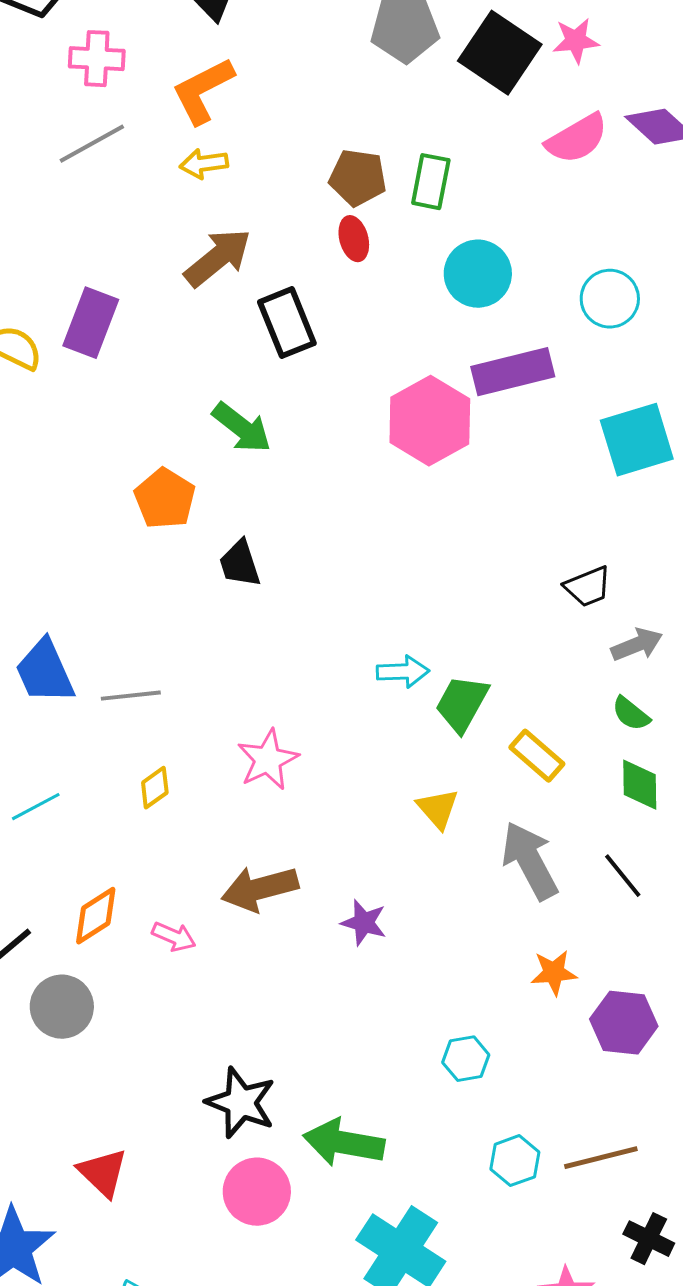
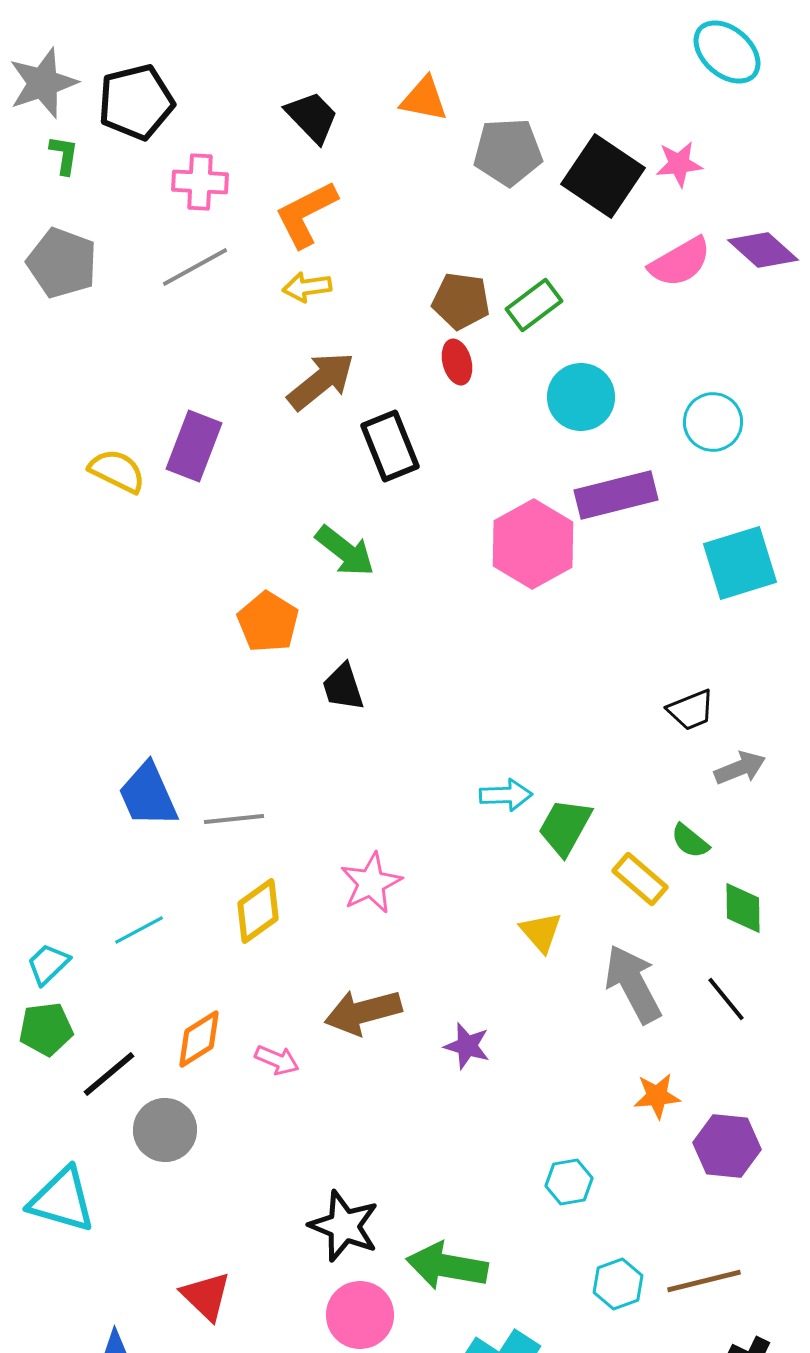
green rectangle: (431, 182) -> (534, 305), turned 42
green semicircle: (631, 714) -> (690, 841), moved
yellow diamond: (155, 788) -> (258, 911), size x1.5

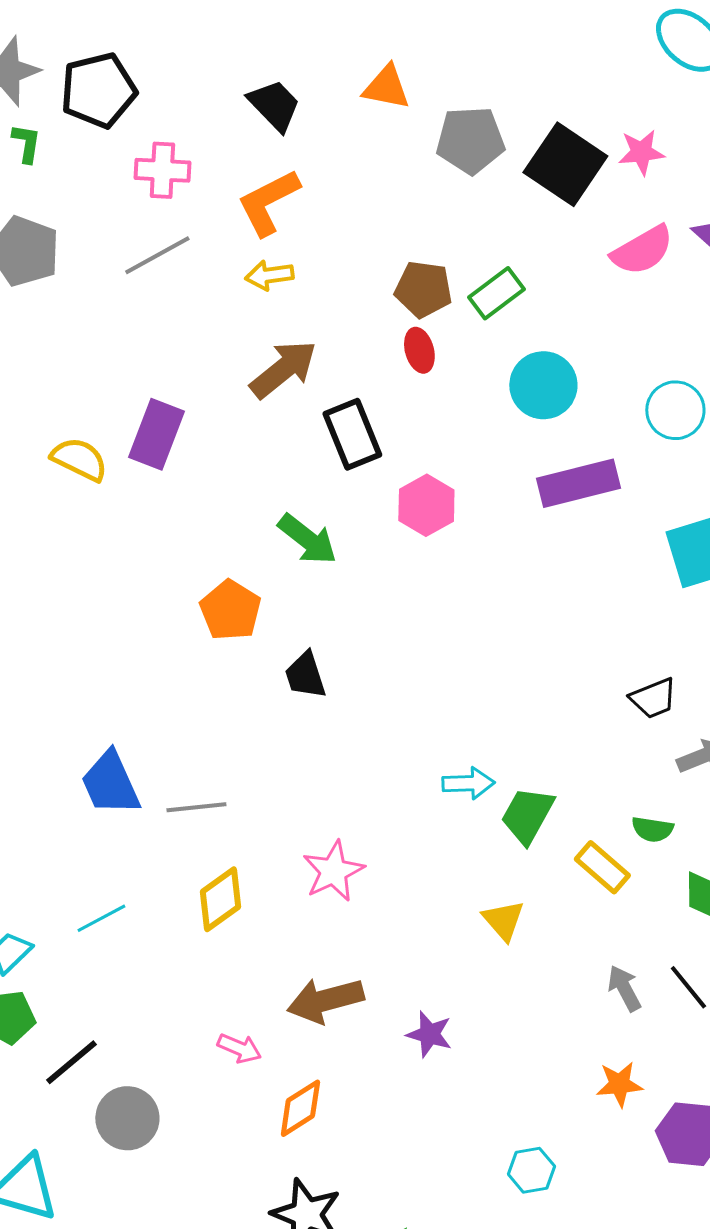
pink hexagon: (533, 544) -> (426, 505), moved, size x0.7
green semicircle: (690, 841) -> (652, 829), turned -30
gray arrow: (633, 984) -> (624, 988), moved, size x0.6
orange diamond: (199, 1039) -> (300, 1108), moved

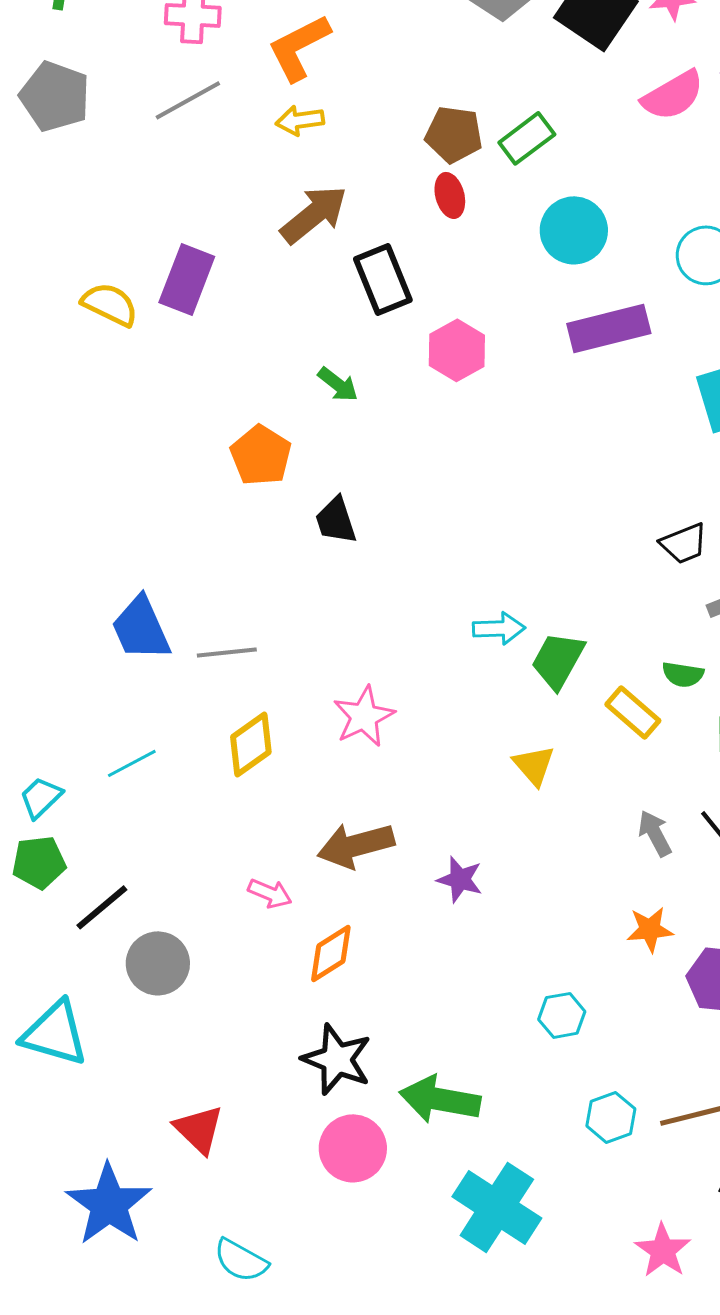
green arrow: (307, 539) -> (338, 384), size x0.7

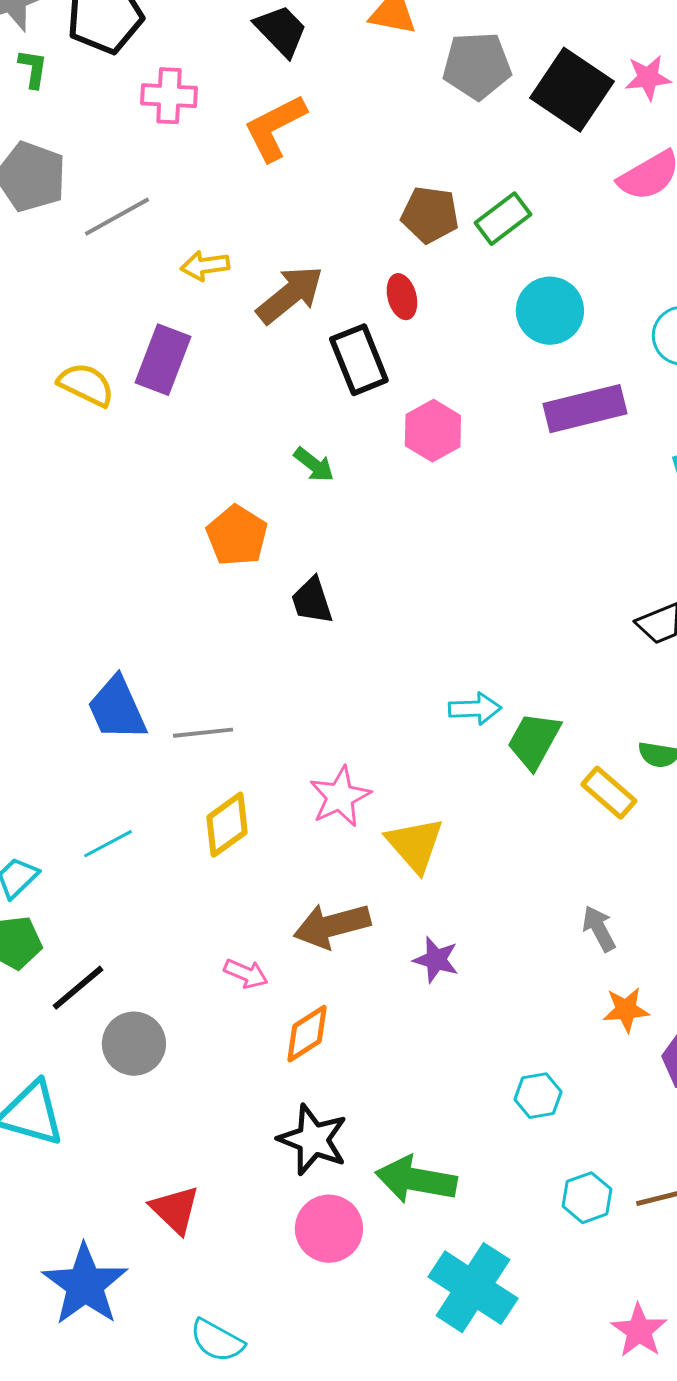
gray line: (188, 100) -> (117, 217), moved
yellow arrow: (300, 120) -> (205, 266), moved
red ellipse: (450, 195) -> (402, 297), moved
yellow triangle: (534, 765) -> (415, 845), moved, size x1.4
gray arrow: (655, 833) -> (599, 929), moved

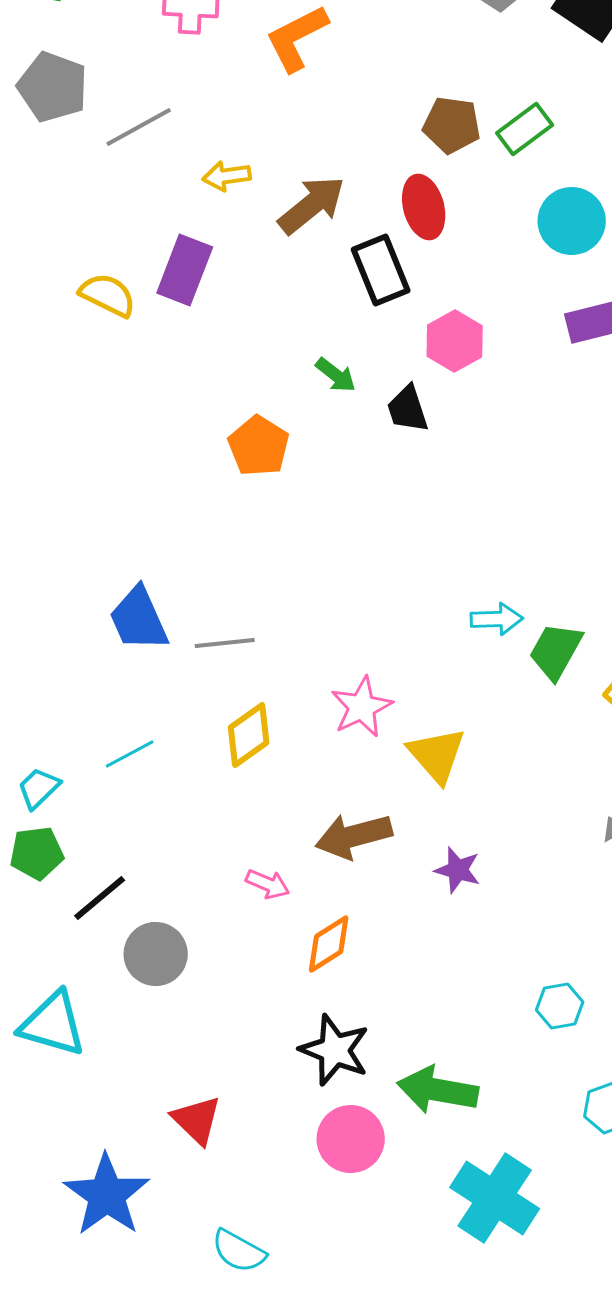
red ellipse: (402, 297) -> (424, 207), size x1.4
black trapezoid: (312, 601) -> (408, 409), moved

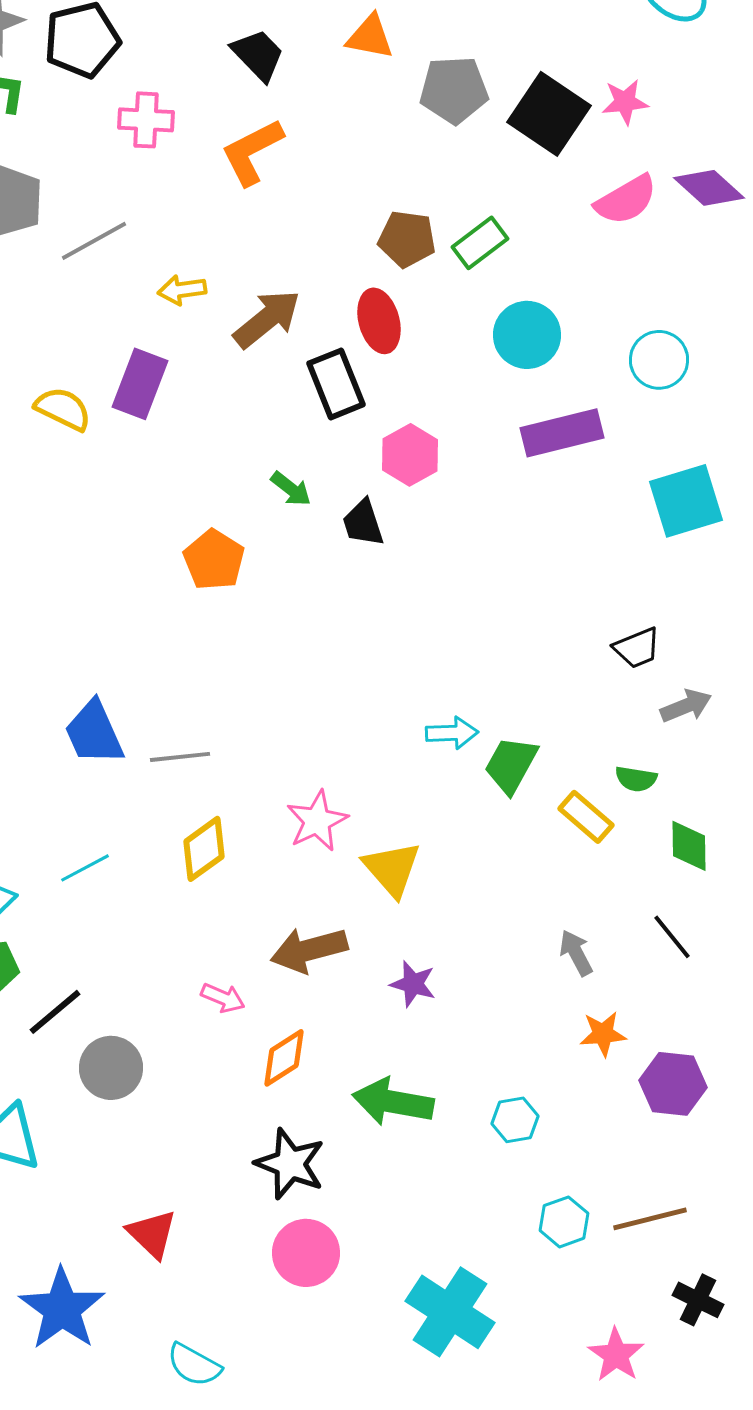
green arrow: (438, 1090) -> (393, 1102), moved

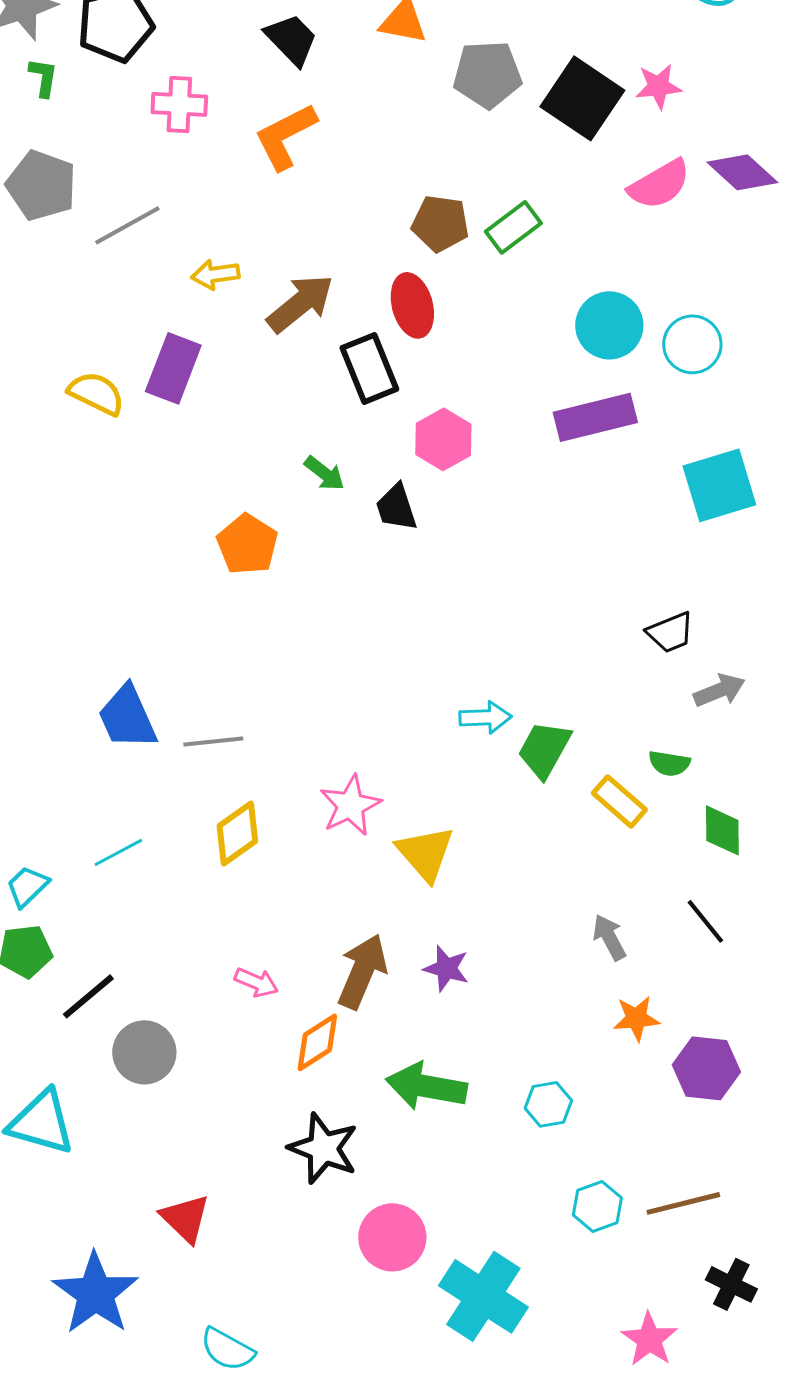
cyan circle: (527, 335) -> (609, 325), moved
brown arrow: (309, 950) -> (362, 971), moved, turned 128
pink circle: (306, 1253) -> (392, 1237), moved

